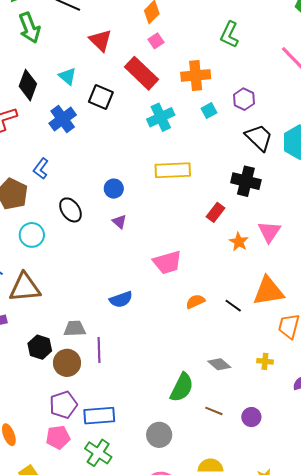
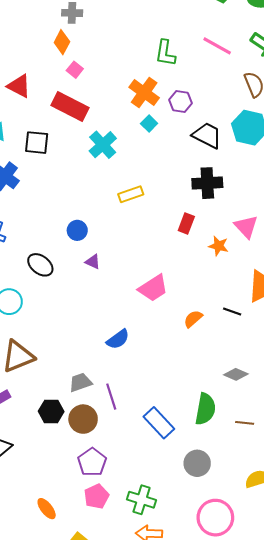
green L-shape: (229, 35) -> (165, 53), moved
orange cross: (196, 75) -> (144, 93), moved, turned -32
yellow rectangle: (173, 170) -> (131, 194), size x0.7
blue rectangle: (99, 416) -> (159, 423), moved, turned 68

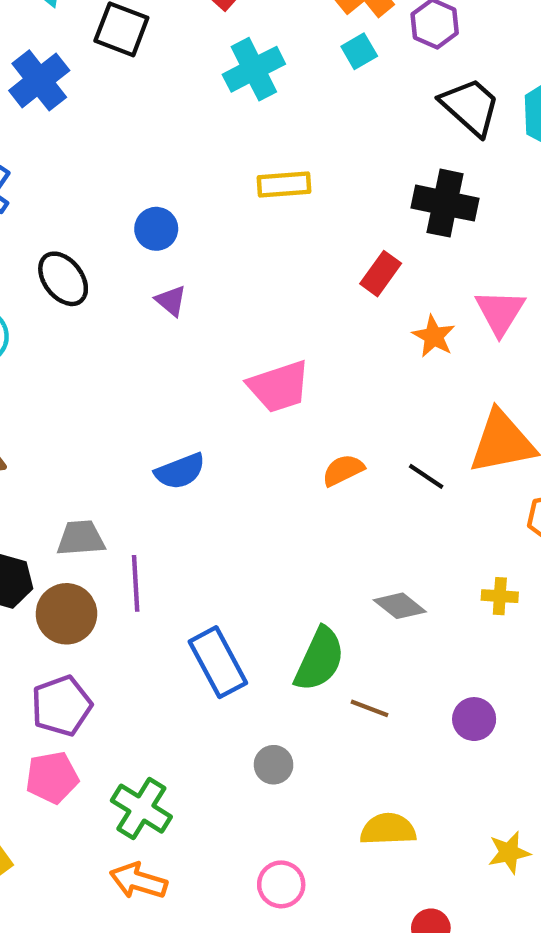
brown line: (245, 423) -> (370, 708), moved
gray circle: (197, 463) -> (274, 765), size x0.7
pink circle: (215, 518) -> (281, 884), size x0.6

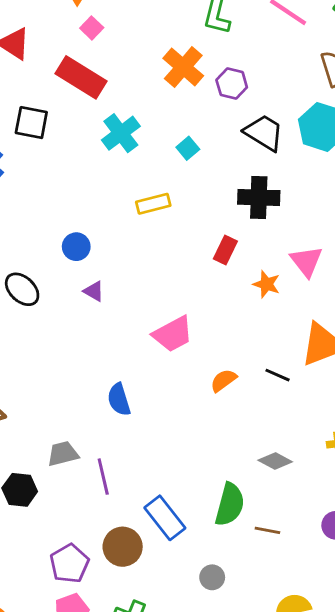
cyan square: (359, 51) -> (188, 148), moved
blue semicircle: (180, 471) -> (119, 400), turned 104
brown circle: (66, 614) -> (123, 547), moved

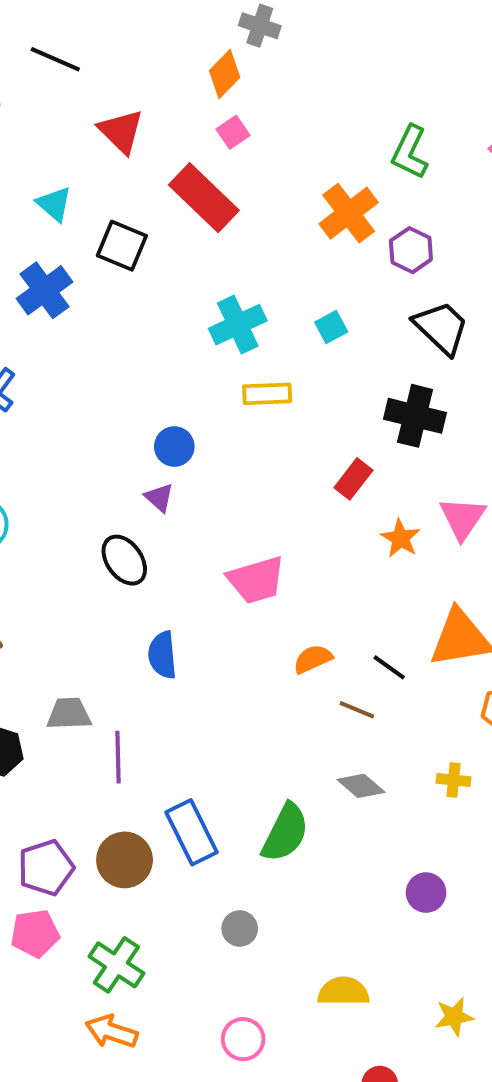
cyan cross: (121, 133) -> (238, 325), moved
blue circle: (76, 247) -> (174, 447), moved
black ellipse: (22, 289) -> (124, 560), moved
brown line: (267, 530) -> (357, 710), moved

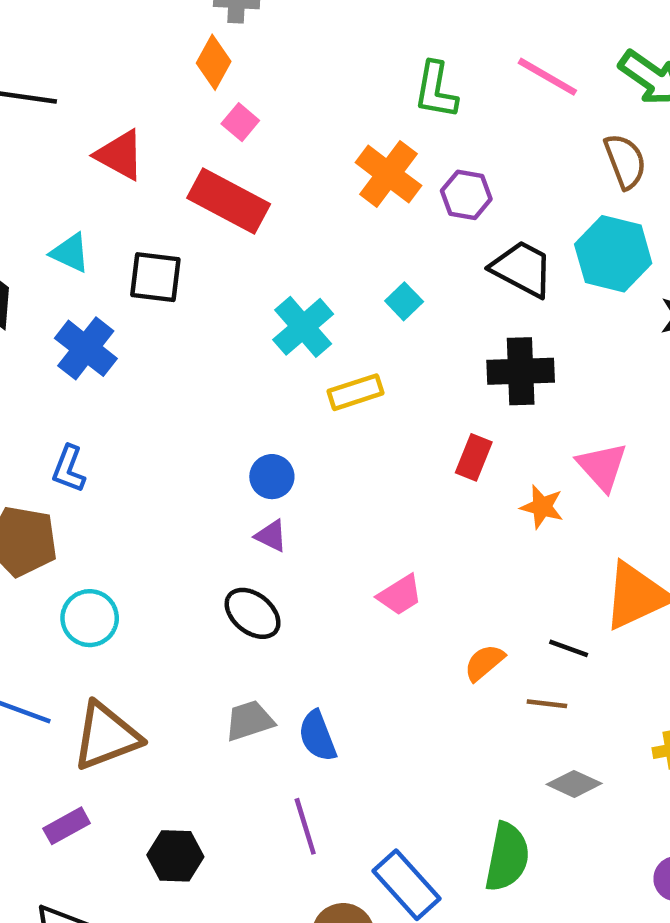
pink trapezoid: (256, 580) -> (400, 595), size x0.7
blue semicircle: (162, 655) -> (317, 736), moved
gray trapezoid: (69, 714) -> (249, 721), moved

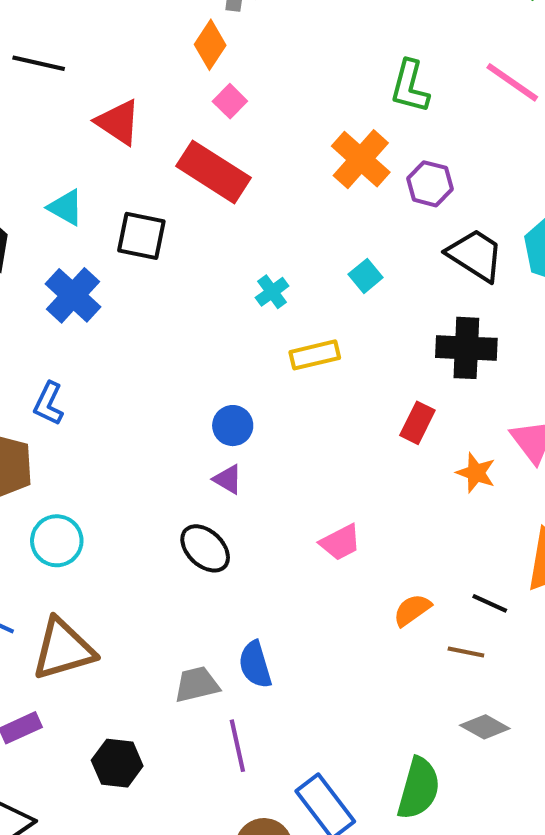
cyan cross: (303, 327) -> (272, 292), size x0.6
gray trapezoid: (249, 721) -> (197, 684), moved

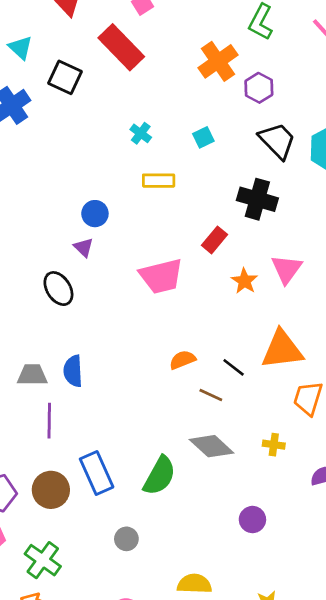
cyan cross: (272, 292) -> (141, 133), turned -30
pink trapezoid: (340, 542) -> (161, 276), moved, size x1.6
gray diamond: (485, 727) -> (212, 446), size x1.4

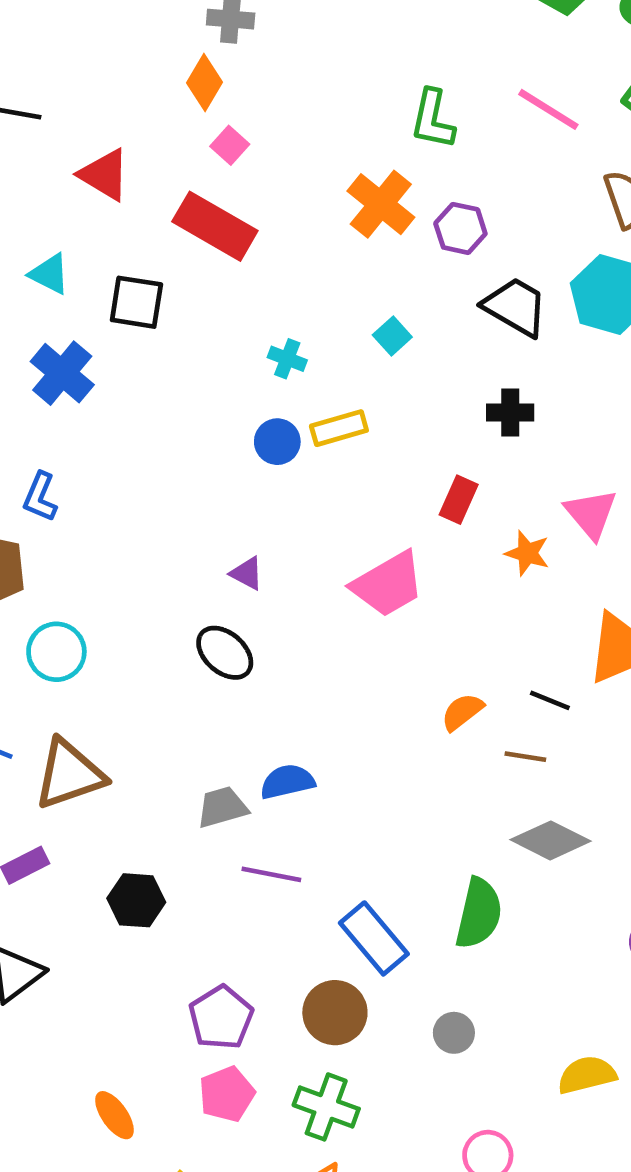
black cross: (257, 199) -> (510, 412), size x0.7
blue circle: (95, 214) -> (277, 442), moved
blue semicircle: (73, 371) -> (287, 782), turned 96
purple line: (49, 421) -> (271, 874), turned -64
brown circle: (51, 490) -> (335, 1013), moved

